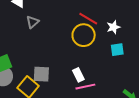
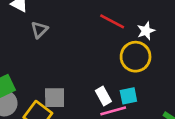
yellow circle: (84, 35) -> (136, 57), moved
cyan square: (117, 50) -> (128, 96), moved

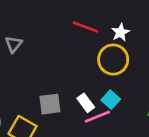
cyan square: (128, 96) -> (111, 100), turned -30
gray square: (55, 98) -> (50, 104), moved

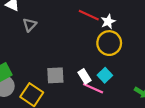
white star: (120, 32) -> (108, 22), moved
pink line: (97, 117) -> (93, 88), turned 42

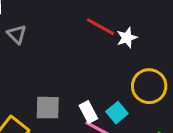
gray triangle: (30, 25) -> (17, 34), turned -32
yellow circle: (109, 43) -> (149, 86), moved

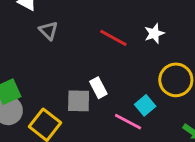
red line: (100, 27) -> (113, 38), moved
white rectangle: (88, 112) -> (98, 88), moved

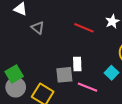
white rectangle: (98, 88) -> (77, 64), turned 32
pink line: (128, 122) -> (88, 87), moved

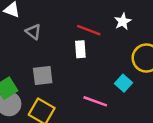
white rectangle: (77, 64) -> (80, 49), moved
gray square: (64, 75) -> (43, 75), moved

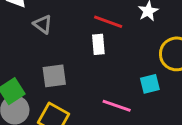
cyan square: (124, 83) -> (150, 84), turned 35

